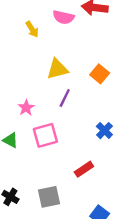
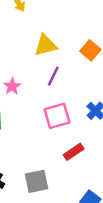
pink square: (45, 135) -> (57, 116), moved

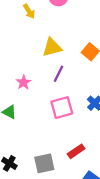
red rectangle: (74, 152) -> (76, 151), moved

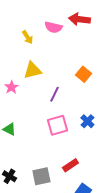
yellow triangle: (52, 47) -> (32, 70), moved
pink star: (24, 82) -> (11, 87), moved

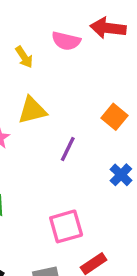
blue cross: (87, 121) -> (121, 175), moved
pink square: (57, 125) -> (66, 226), moved

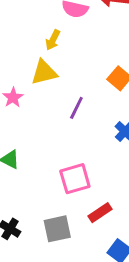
yellow arrow: (24, 57) -> (53, 40), moved, turned 60

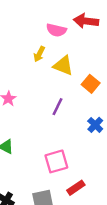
yellow triangle: (44, 72) -> (63, 66), moved, turned 35

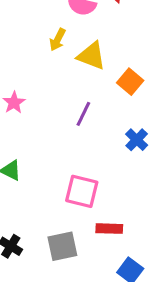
pink square: (56, 161) -> (82, 191), turned 30
red rectangle: (76, 188) -> (109, 229), turned 36

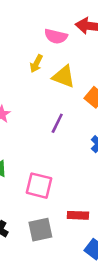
pink square: (82, 191) -> (39, 186), moved

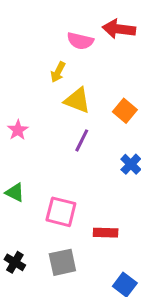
yellow triangle: (64, 77) -> (77, 100), moved
red rectangle: (78, 215) -> (106, 233), moved

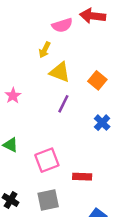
pink semicircle: (80, 41) -> (62, 25), turned -30
pink square: (61, 212) -> (47, 160), turned -35

